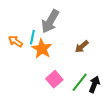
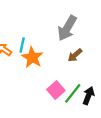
gray arrow: (50, 21) -> (67, 28), moved
pink square: (54, 79) -> (56, 90), moved

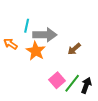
gray arrow: (67, 28) -> (45, 35), moved, turned -120
cyan line: (22, 45) -> (27, 26), moved

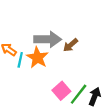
cyan line: (27, 26) -> (20, 60), moved
brown arrow: (74, 49) -> (71, 45), moved

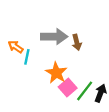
brown arrow: (71, 45) -> (77, 42), turned -63
orange star: (37, 58) -> (56, 73), moved

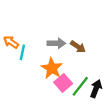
gray arrow: (54, 37) -> (56, 43), moved, size x0.7
brown arrow: (77, 42) -> (78, 47), moved, turned -42

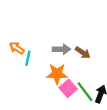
orange star: (52, 68) -> (57, 74), turned -30
green line: (80, 86) -> (85, 92), turned -75

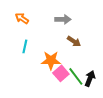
orange arrow: (17, 48) -> (22, 18), moved
gray arrow: (61, 49) -> (63, 19), moved

